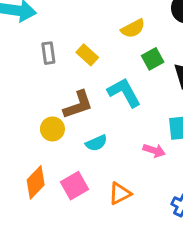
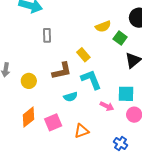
yellow rectangle: (87, 55) -> (83, 55), moved
green square: (153, 59) -> (120, 38), moved, turned -32
cyan L-shape: (124, 92) -> (91, 80), moved
yellow circle: (52, 129) -> (29, 81), moved

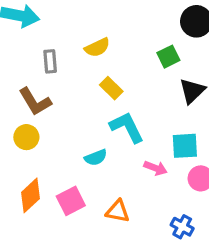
yellow semicircle: (103, 26) -> (97, 47), moved
green square: (120, 38) -> (168, 57), turned 32
brown L-shape: (62, 71) -> (35, 102), moved, turned 75
orange triangle: (81, 131) -> (118, 211), turned 35

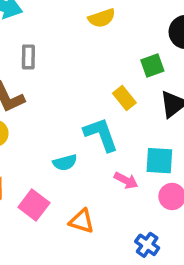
yellow semicircle: (97, 47) -> (102, 18), moved
yellow rectangle: (111, 88) -> (124, 98), moved
pink square: (71, 201) -> (34, 205), turned -32

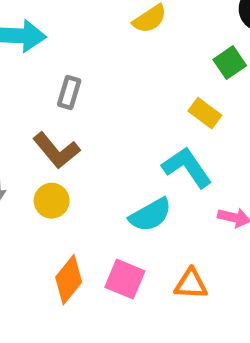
gray rectangle: (28, 57) -> (69, 92), turned 30
cyan semicircle: (65, 163) -> (150, 215), size x1.4

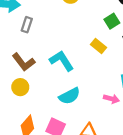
gray rectangle: (69, 92) -> (27, 25), moved
cyan L-shape: (187, 167) -> (62, 61), moved

